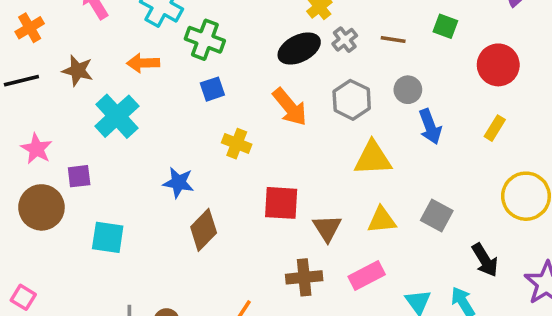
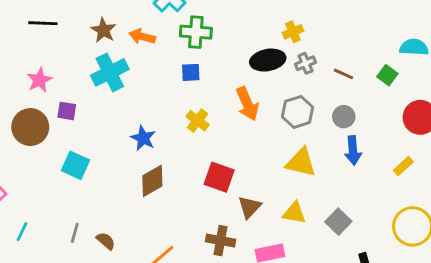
green cross: (205, 40) -> (196, 32), turned -32
brown star: (78, 71) -> (104, 30), moved

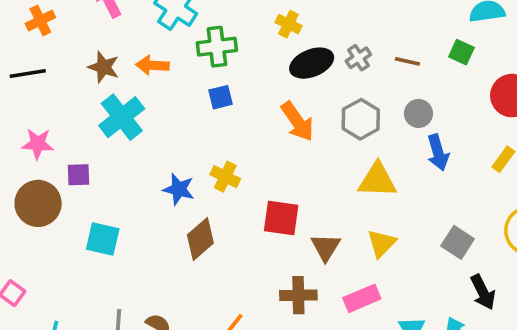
yellow cross: (293, 32) -> (288, 24), moved, turned -30
pink star: (39, 80) -> (38, 144), turned -30
yellow cross: (198, 121) -> (225, 177), moved
yellow triangle: (294, 213) -> (382, 243), turned -45
gray square: (338, 222) -> (458, 242), moved

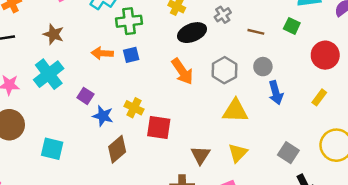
gray cross: (358, 58) -> (223, 15), moved
orange arrow: (152, 65) -> (102, 53), moved
cyan cross: (122, 117) -> (49, 74), moved
purple square: (79, 175) -> (85, 96), moved, turned 35
red square: (281, 218) -> (159, 128), moved

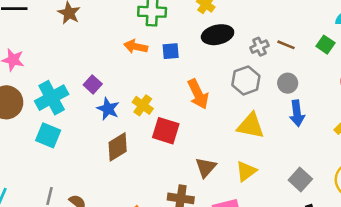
gray cross: (223, 15) -> (259, 47), moved
orange arrow: (102, 53) -> (136, 47), moved
blue square: (131, 55) -> (171, 51), moved
orange arrow: (182, 71) -> (198, 94), moved
cyan cross: (49, 74) -> (52, 98), moved

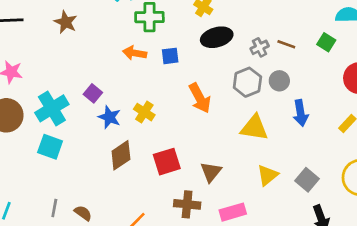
gray circle: (288, 83) -> (279, 81), moved
red square: (166, 131) -> (167, 162), moved, turned -32
yellow triangle: (246, 171) -> (268, 175), moved

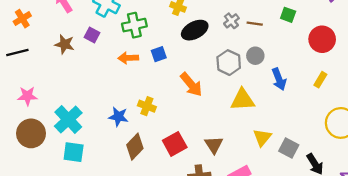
gray cross: (260, 47) -> (231, 21), moved
purple square: (93, 93) -> (92, 35), moved
gray square: (307, 180) -> (289, 148), moved

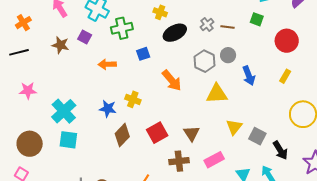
orange arrow: (128, 58) -> (107, 64), moved
brown circle: (31, 133) -> (30, 144), moved

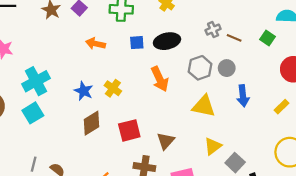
black ellipse: (175, 33) -> (167, 41), moved
cyan square: (68, 140) -> (33, 113), turned 36

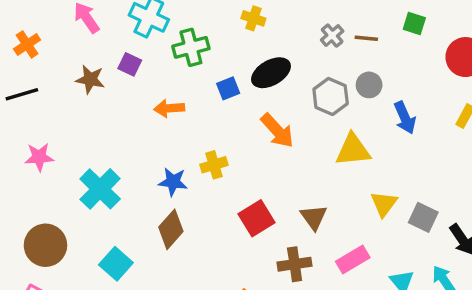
yellow cross: (113, 88) -> (214, 165), turned -35
cyan square: (33, 113) -> (116, 264), moved
brown diamond: (91, 123) -> (171, 229), moved

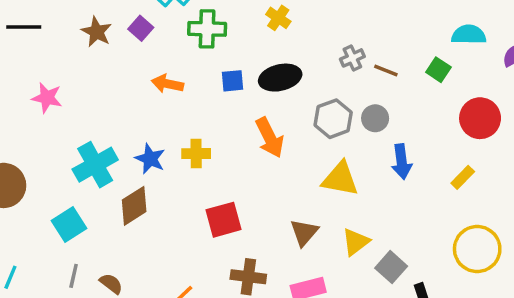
pink star: (39, 157) -> (47, 98), moved
cyan cross: (100, 189) -> (95, 165), moved
brown triangle: (314, 217) -> (304, 232), moved

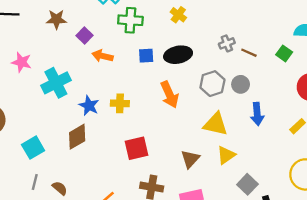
purple square: (141, 28) -> (85, 35), moved
brown star: (97, 32) -> (56, 19), turned -30
cyan cross: (95, 165) -> (56, 83), moved
yellow triangle: (356, 242) -> (226, 155), moved

